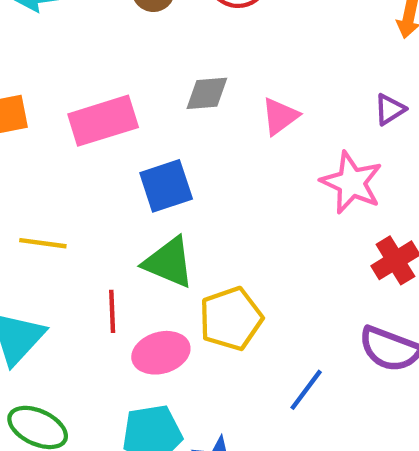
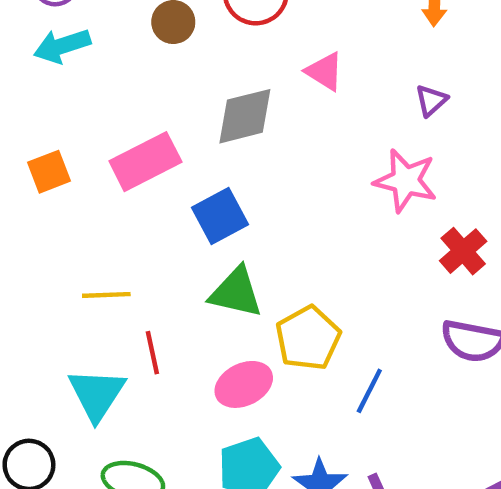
gray diamond: (207, 93) -> (245, 116), size x1.4
pink triangle: (280, 116) -> (325, 71), moved, turned -42
red line: (112, 311) -> (152, 353), moved
blue line: (306, 390) -> (369, 391), moved

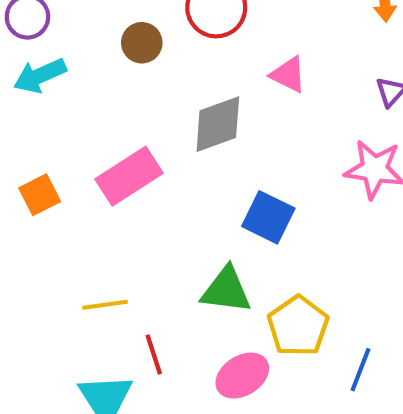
blue square: (220, 216) -> (268, 217), moved, turned -30

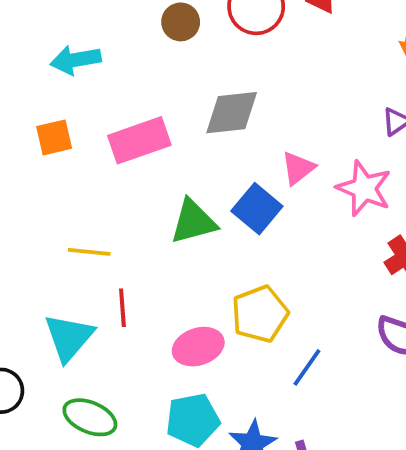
pink triangle: (288, 75) -> (298, 168), moved, turned 42
cyan arrow: (40, 76) -> (76, 60), moved
green triangle: (226, 290) -> (193, 222), moved, turned -36

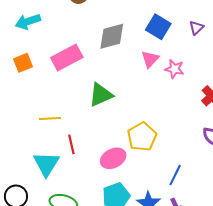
pink star: (364, 188) -> (175, 69), moved, size x0.7
blue square: (257, 209) -> (158, 27), moved
blue line: (307, 367) -> (175, 175), moved

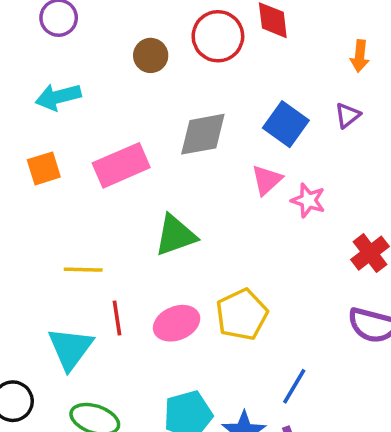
purple triangle: (196, 28) -> (348, 115), moved
pink ellipse: (113, 158) -> (177, 323), moved

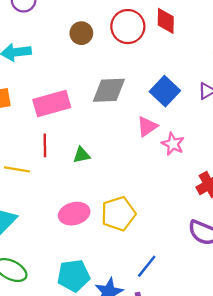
green triangle: (175, 235) -> (81, 155), size x0.6
red line: (117, 318) -> (45, 145), moved

